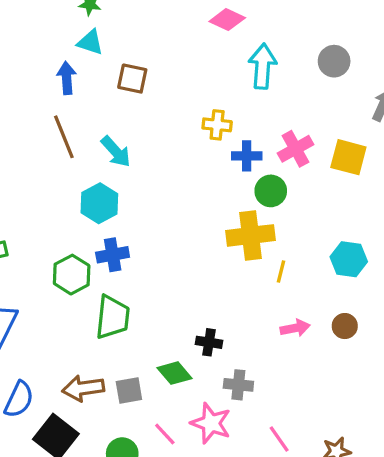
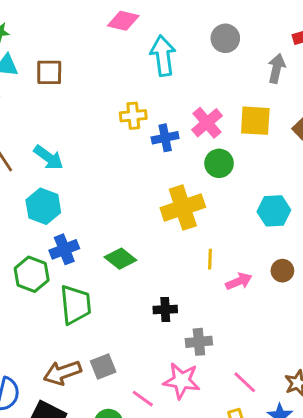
brown square: (132, 79) -> (49, 72), moved
green circle: (271, 191) -> (219, 163), moved
yellow line: (281, 272) -> (210, 259), moved
green diamond: (174, 373) -> (120, 259), moved

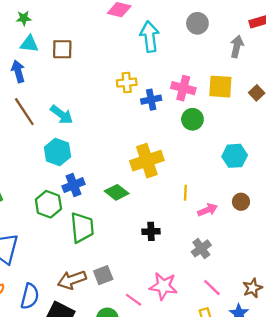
pink cross: (207, 123) -> (183, 88), turned -35
yellow cross: (183, 207) -> (147, 161), moved
gray cross: (199, 342) -> (201, 248), moved, turned -30

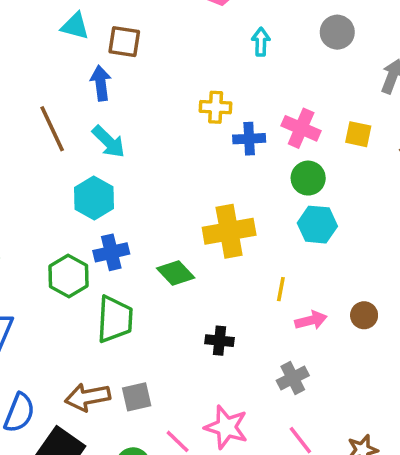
cyan arrow: (150, 37) -> (261, 42), size x0.6
blue arrow: (18, 71) -> (101, 83), moved
yellow square: (220, 87) -> (358, 134), size x0.7
cyan hexagon: (235, 156) -> (317, 225), moved

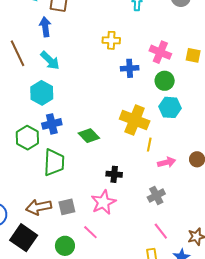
blue cross: (249, 139) -> (130, 68), moved
yellow cross: (229, 231) -> (135, 120), moved, turned 32
pink star: (226, 427) -> (103, 202), moved, turned 30

